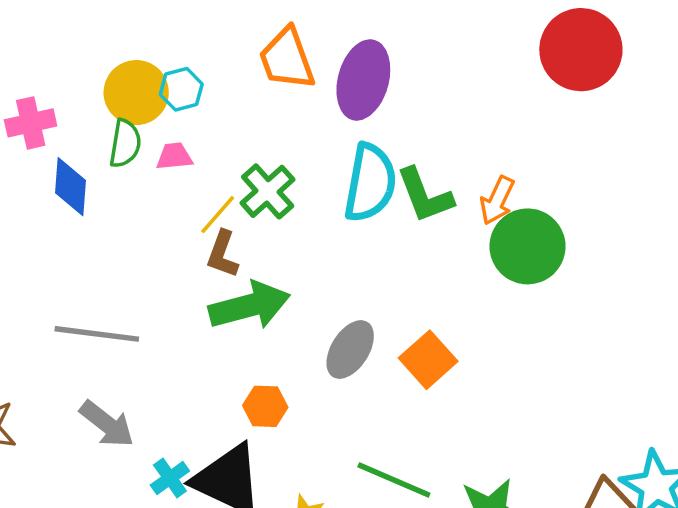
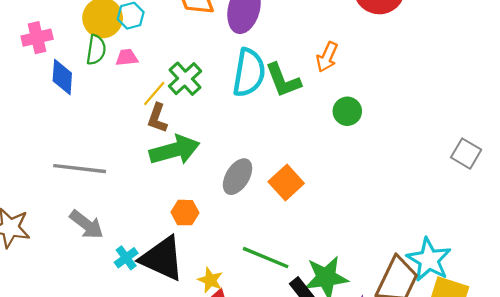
orange arrow: (497, 200) -> (327, 57), moved
green circle: (528, 246) -> (347, 111), size x0.6

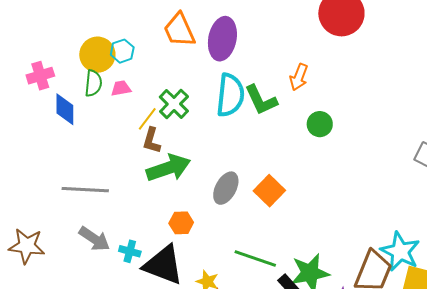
cyan cross: (126, 258) -> (130, 251), moved, turned -35

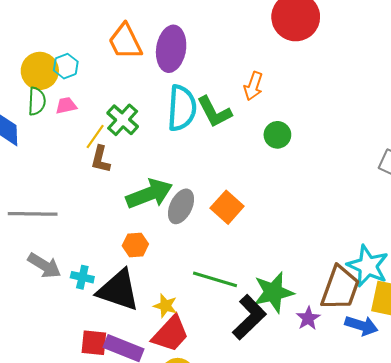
green arrow: (168, 168) -> (149, 194), moved

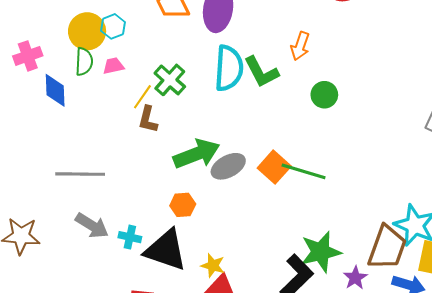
gray ellipse: (181, 206) -> (228, 166), turned 36
green line: (215, 279) -> (304, 171), moved

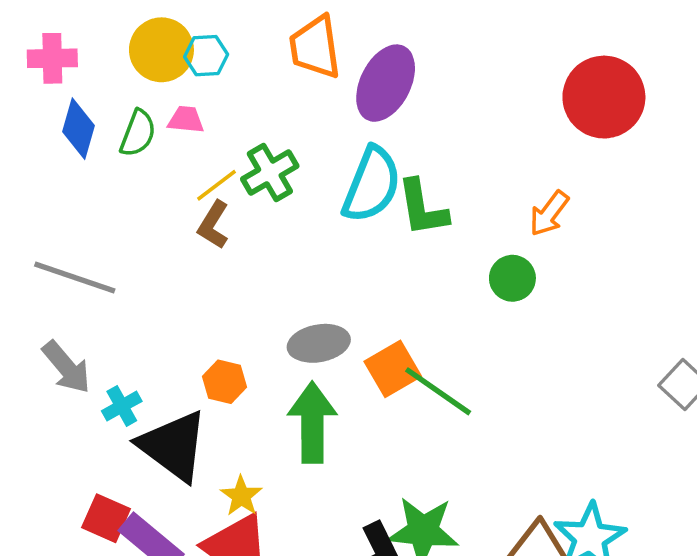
orange arrow: (300, 46) -> (549, 213), moved
green semicircle: (84, 62) -> (138, 133), moved
green arrow: (197, 154) -> (312, 423), moved, turned -87
cyan cross: (130, 237) -> (122, 406), turned 30

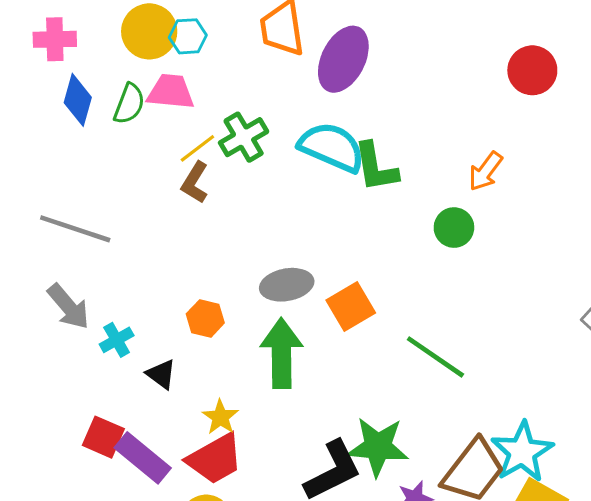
red circle: (604, 97) -> (532, 70), size x0.7
pink trapezoid: (186, 120) -> (171, 92), size x1.5
cyan semicircle: (372, 185) -> (332, 147), turned -88
green line: (438, 391) -> (435, 357), moved
black triangle: (173, 446) -> (161, 374), size x0.5

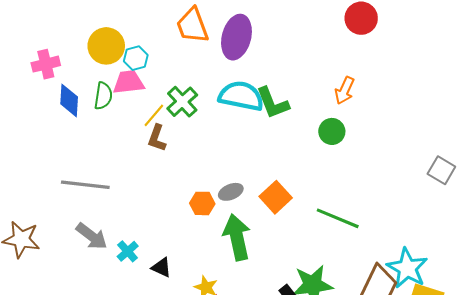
cyan hexagon: (188, 36) -> (136, 58), moved
gray ellipse: (287, 285) -> (231, 192), size x0.7
orange hexagon: (205, 318) -> (202, 203), moved

